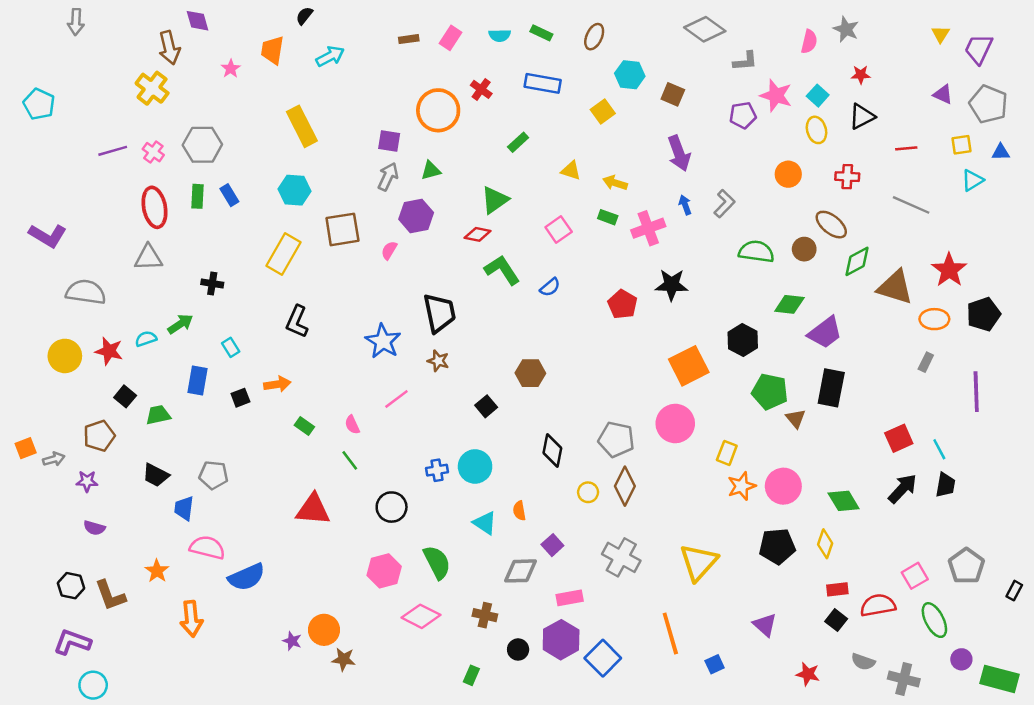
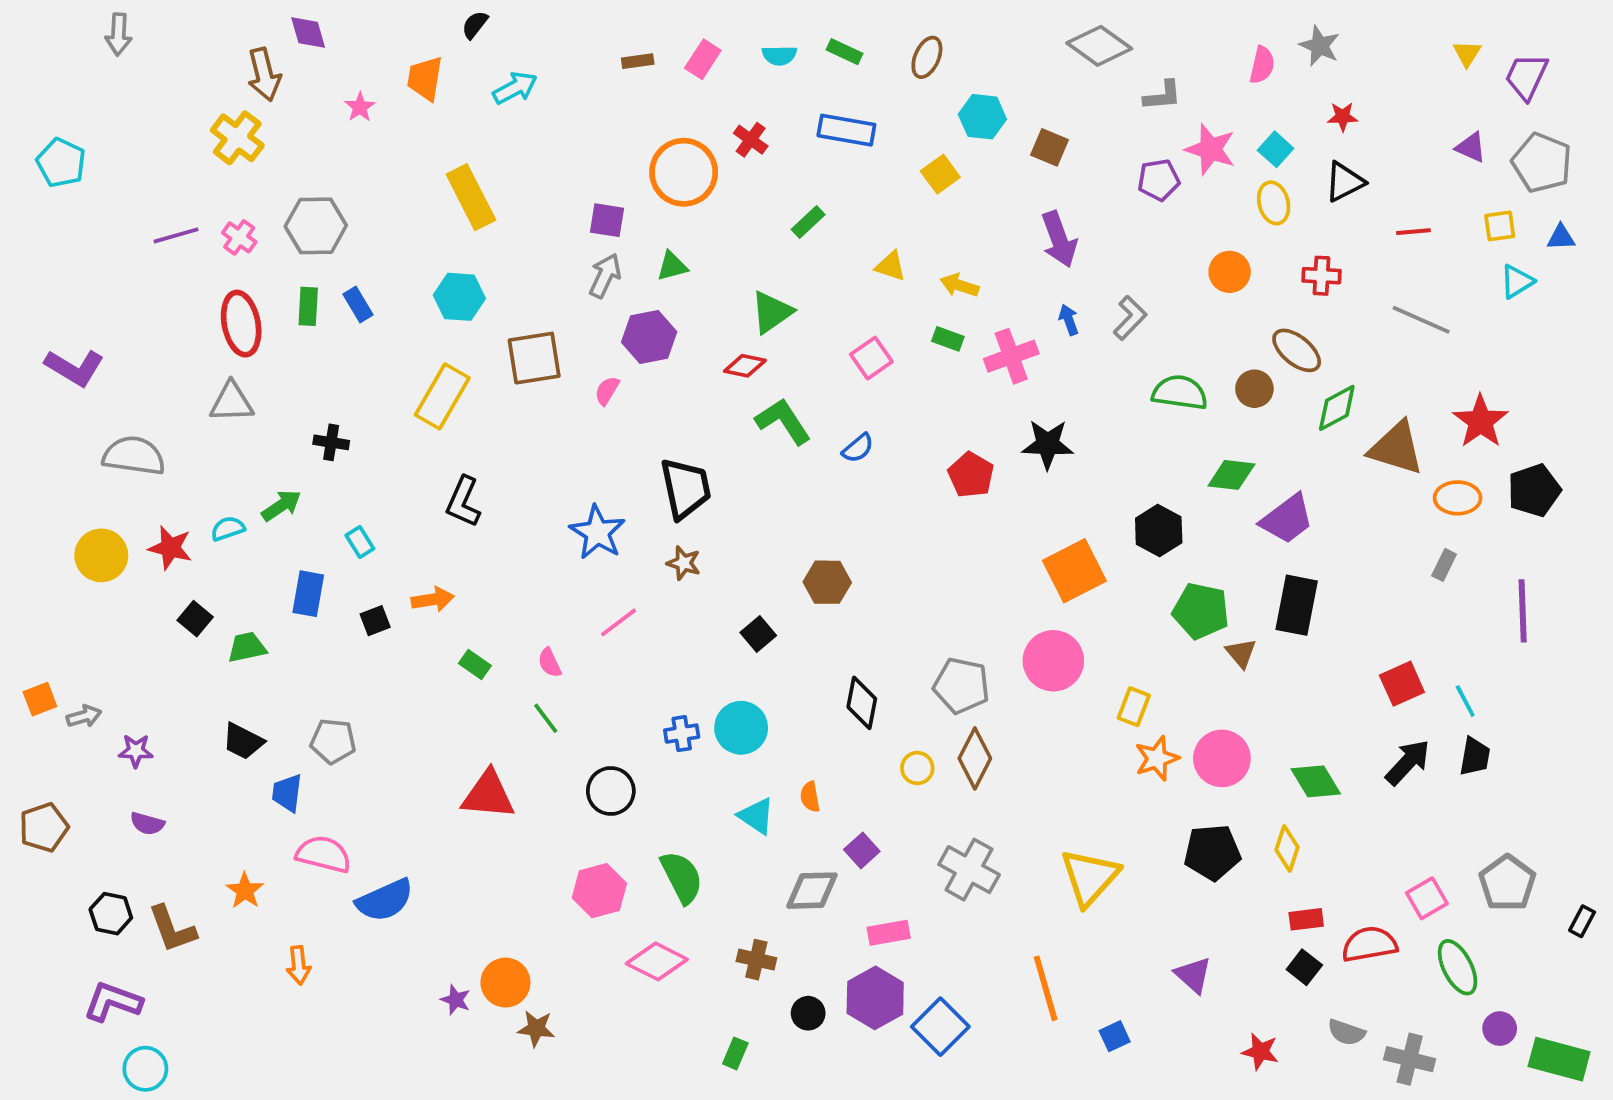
brown pentagon: (99, 436) -> (44, 827), moved
orange arrow: (191, 619) -> (299, 965), size x0.7

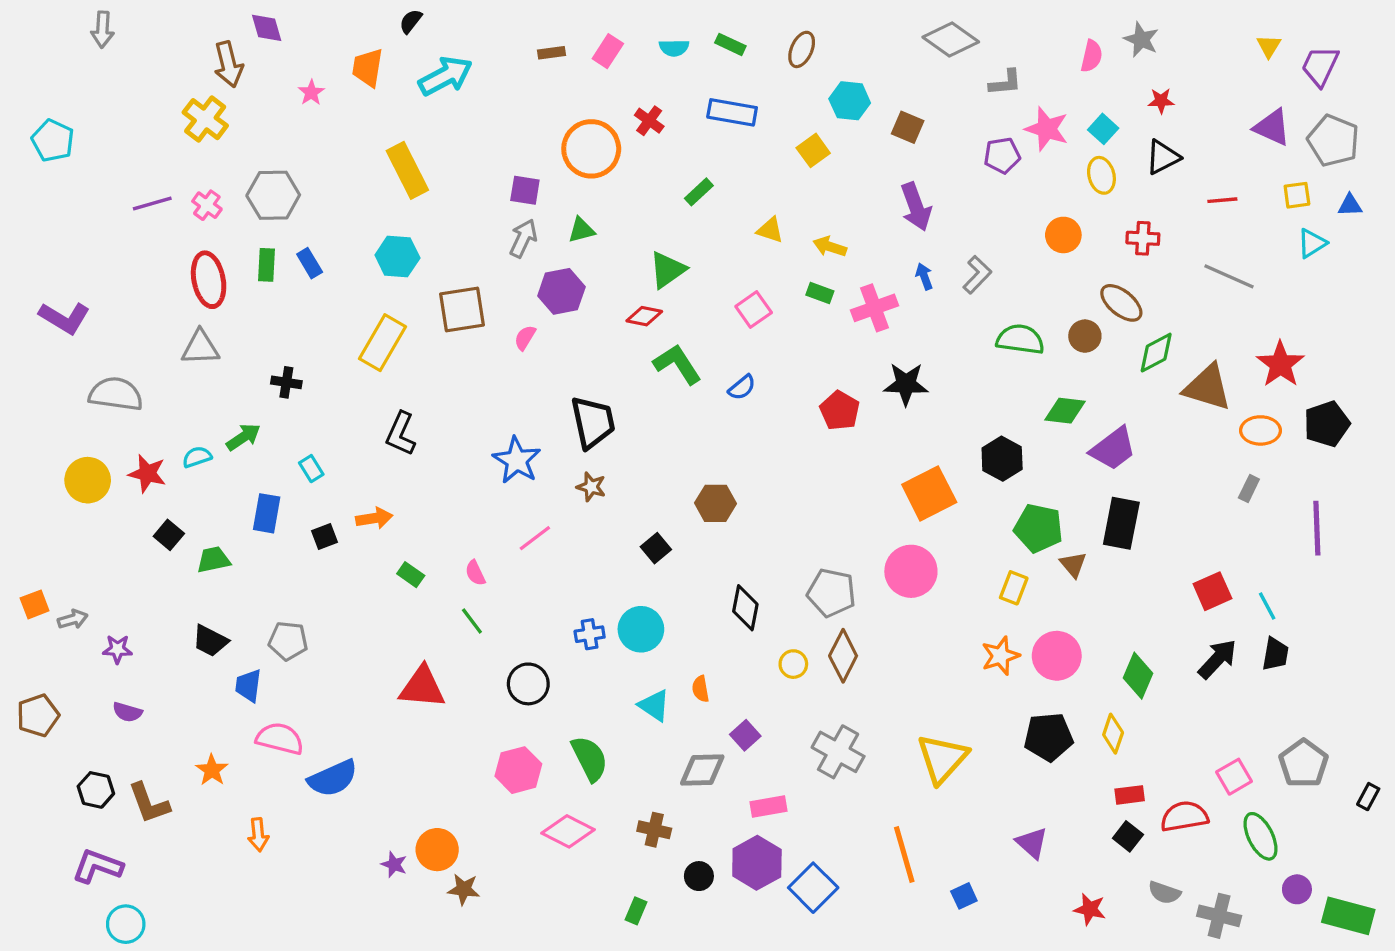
cyan arrow: (515, 88) -> (445, 76), size x1.4
purple triangle: (1471, 147) -> (1272, 127), size x1.4
yellow rectangle: (1134, 707) -> (1014, 588), moved
green diamond: (1316, 781) -> (1138, 676), turned 54

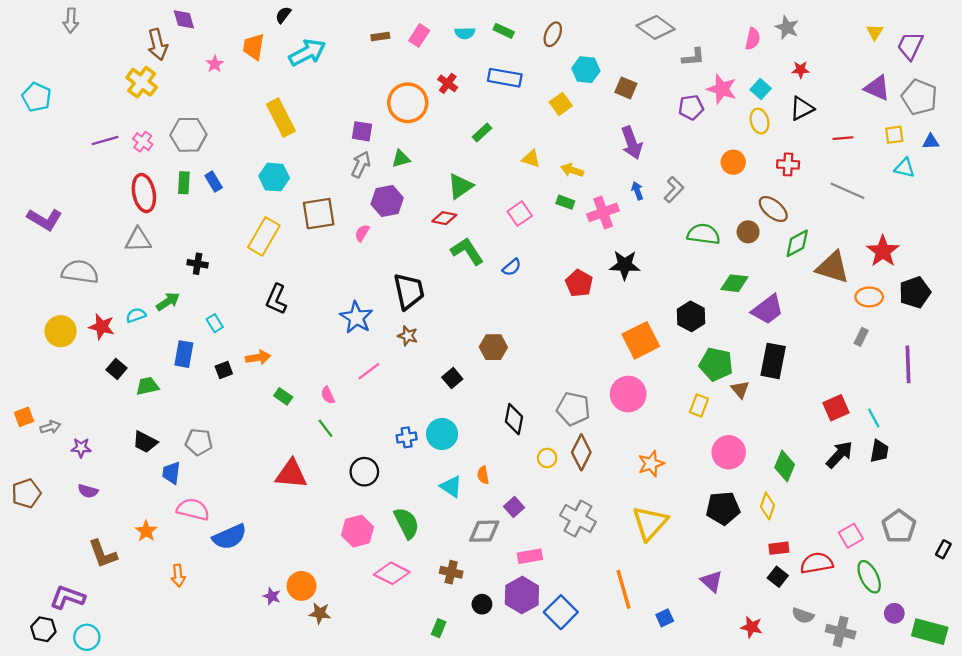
cyan triangle: (1312, 243) -> (905, 168), turned 45
orange star: (1000, 656) -> (651, 464), moved
black hexagon: (96, 790) -> (43, 629), moved

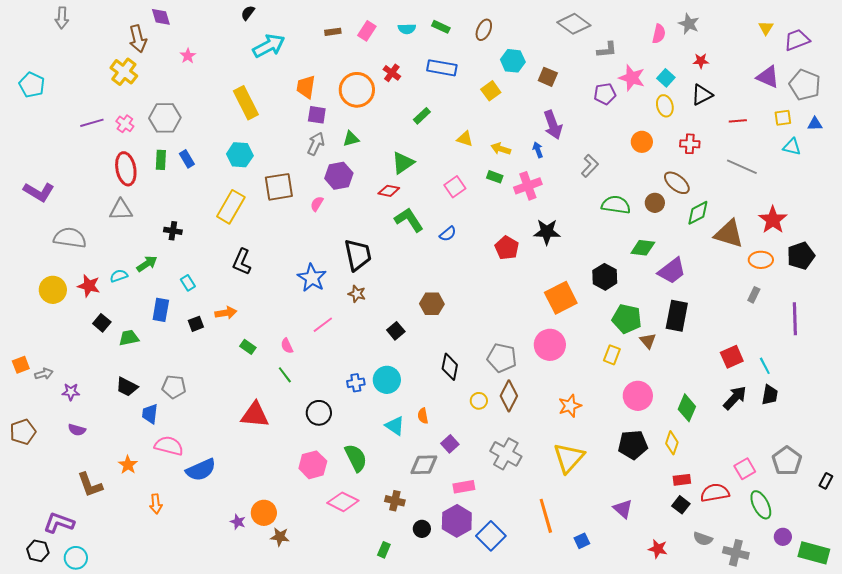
purple trapezoid: (910, 46) -> (797, 40), turned 44
orange trapezoid: (254, 47) -> (306, 87), moved
blue arrow: (637, 191) -> (538, 150), moved

